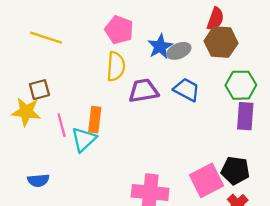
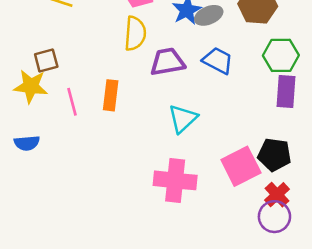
cyan triangle: (84, 139) -> (183, 119), moved
blue semicircle: (38, 180) -> (27, 143), moved

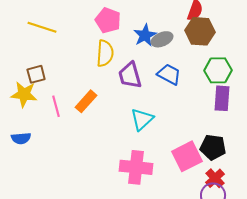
purple trapezoid: (167, 62) -> (130, 75), turned -96
orange rectangle: (111, 95) -> (86, 101), turned 35

